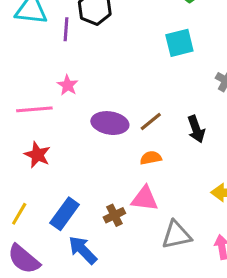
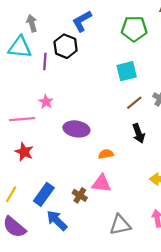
brown line: (151, 122) -> (134, 103), moved
brown cross: (114, 215) -> (80, 195), turned -32
gray triangle: (176, 235) -> (120, 225), moved

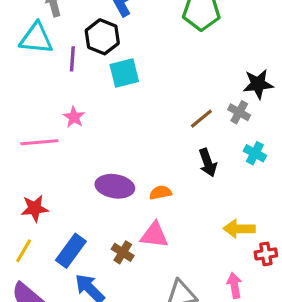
cyan square: (127, 71) -> (124, 73), moved
purple ellipse: (76, 129) -> (115, 186), moved
red star: (24, 152) -> (35, 208), moved, turned -30

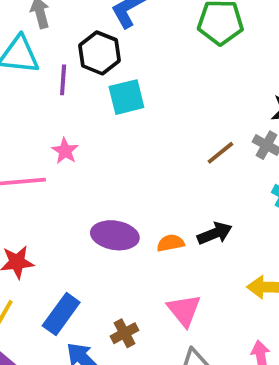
black arrow: (208, 163) -> (215, 233), moved, turned -92
pink triangle: (154, 235) -> (184, 310), moved, turned 44
brown cross: (123, 252) -> (124, 333), moved, turned 30

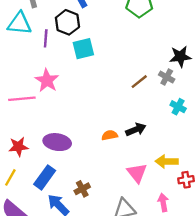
pink star: (65, 151) -> (47, 80), size x1.5
purple ellipse: (115, 235) -> (57, 142), moved
pink triangle: (184, 310) -> (137, 173), moved

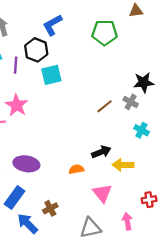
orange semicircle: (110, 135) -> (76, 169), moved
yellow arrow: (167, 161) -> (123, 165), moved

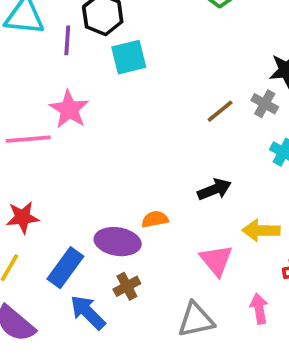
purple ellipse: (26, 164) -> (118, 242), moved
yellow arrow: (123, 165) -> (261, 230), moved
orange semicircle: (76, 169) -> (155, 219), moved

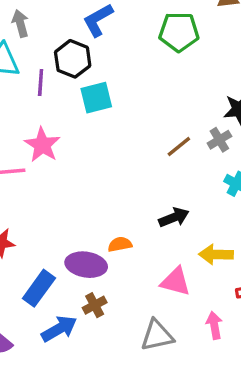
gray cross: (265, 104) -> (219, 140), turned 30
pink triangle: (216, 260) -> (176, 281), turned -36
blue arrow: (88, 312) -> (59, 329), turned 105

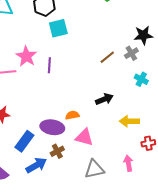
purple line: (41, 82) -> (49, 65), moved
pink triangle: (176, 281) -> (84, 137), moved

